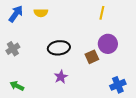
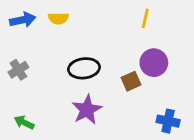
blue arrow: (16, 14) -> (23, 20), turned 42
purple star: (61, 77) -> (87, 110), size x1.5
blue cross: (118, 85) -> (168, 121), turned 35

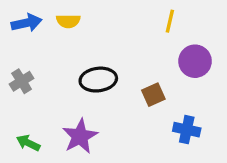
purple circle: (154, 63) -> (195, 61), moved
purple star: (87, 110) -> (80, 136), moved
blue cross: (168, 121) -> (187, 130), moved

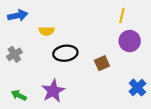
yellow semicircle: (68, 21) -> (47, 31), moved
yellow line: (170, 21) -> (122, 16), moved
blue cross: (187, 130) -> (137, 88), moved, turned 35

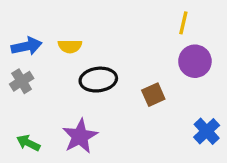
blue arrow: (18, 16) -> (27, 46), moved

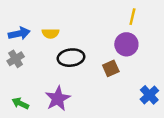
purple circle: (195, 61) -> (126, 44), moved

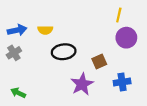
purple circle: (126, 44) -> (126, 38), moved
blue cross: (149, 95) -> (122, 82), moved, turned 35
purple star: (58, 99) -> (82, 84), moved

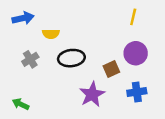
blue arrow: (17, 30) -> (23, 18), moved
purple circle: (126, 38) -> (136, 53), moved
gray cross: (14, 53) -> (30, 59), moved

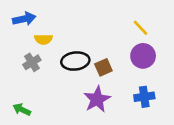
yellow line: (133, 17) -> (140, 28), moved, turned -56
yellow semicircle: (51, 34) -> (43, 39), moved
brown square: (111, 69) -> (103, 67), moved

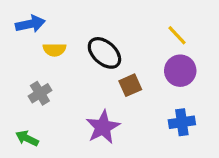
black ellipse: (75, 61) -> (104, 53), moved, turned 48
gray cross: (32, 62) -> (40, 93), moved
purple star: (97, 99) -> (103, 127), moved

